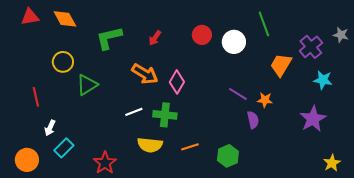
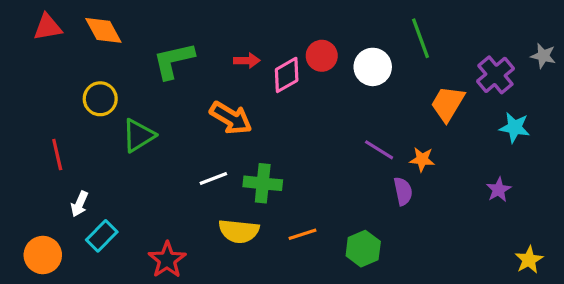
red arrow: (155, 38) -> (247, 61), turned -126
pink diamond: (177, 82) -> (287, 75), moved, turned 30
purple star: (313, 119) -> (499, 190), size x0.6

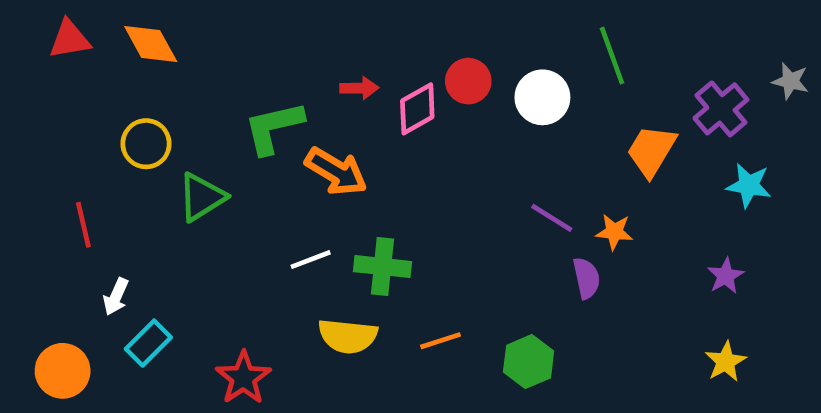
green L-shape: (173, 61) -> (274, 127), moved
yellow star: (529, 260) -> (726, 362), moved

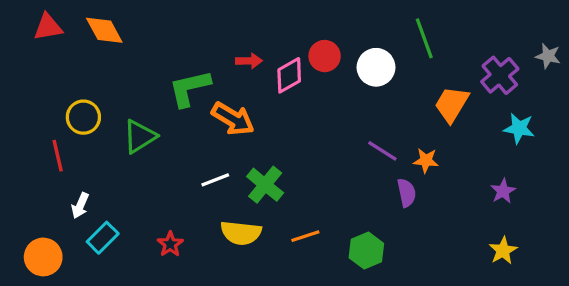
yellow circle: (146, 144) -> (83, 117), moved
green cross: (382, 267) -> (265, 185), turned 33
red star: (243, 378) -> (170, 244), moved, size x0.7

